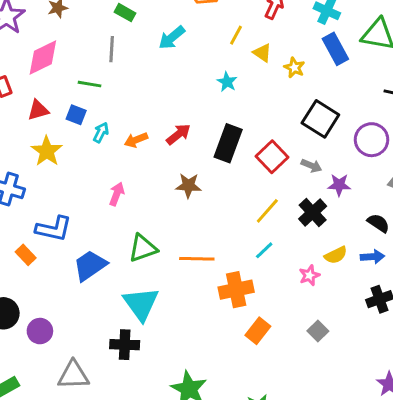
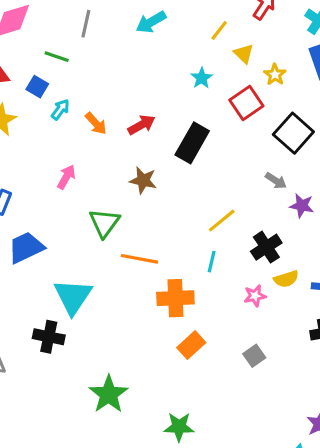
orange arrow: (136, 140) -> (96, 123), turned -120
red square: (272, 157) -> (246, 103), moved
black cross: (313, 213) -> (266, 247), moved
green triangle: (143, 248) -> (104, 223), moved, turned -44
cyan line: (264, 250) -> (212, 262), turned -42

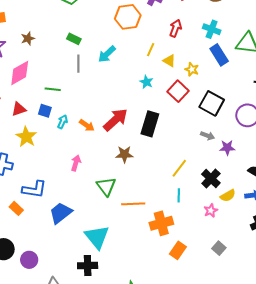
gray line: (86, 24) -> (78, 64), moved
red arrow: (142, 125) -> (115, 120), size x1.5

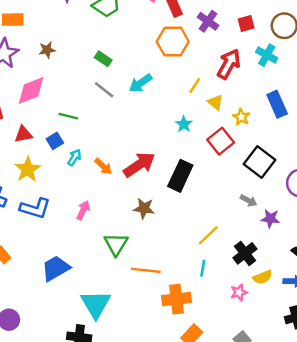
red arrow: (175, 28) -> (229, 64), size x1.4
cyan cross: (212, 29) -> (267, 55), moved
gray line: (78, 64) -> (104, 90), turned -60
blue square: (45, 111) -> (55, 141), turned 32
blue L-shape: (34, 189) -> (35, 208), moved

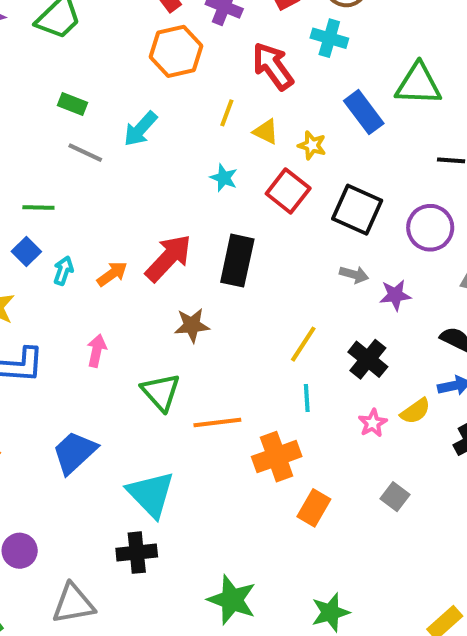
red arrow: (229, 64) -> (273, 66), turned -52
orange arrow: (103, 166) -> (112, 274), turned -66
yellow semicircle: (263, 277) -> (415, 411), moved

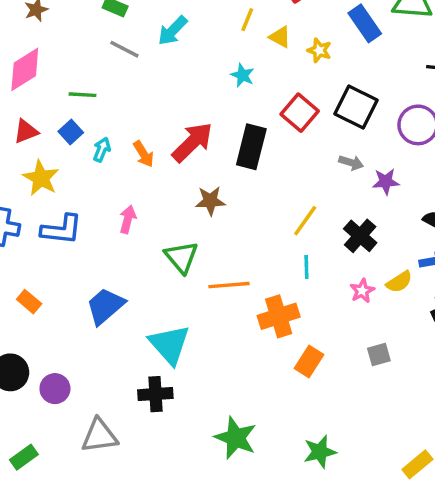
red square: (288, 191) -> (300, 113), moved
orange arrow: (112, 274) -> (144, 154), turned 92
gray square: (395, 497) -> (379, 355), turned 35

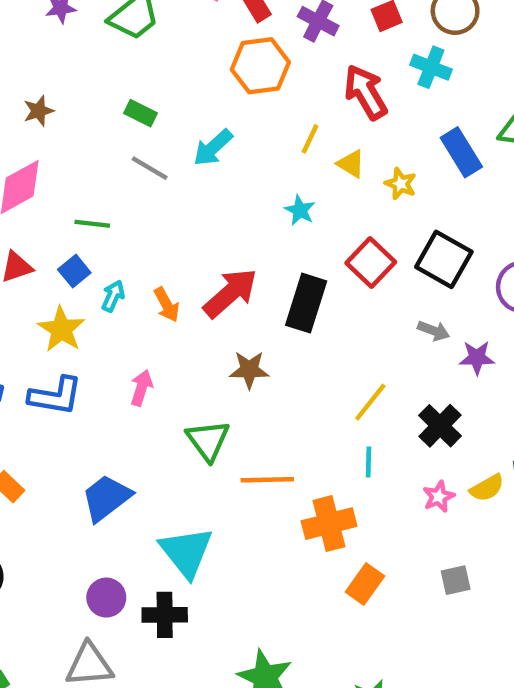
yellow star: (41, 178) -> (61, 329), moved
purple circle: (55, 389) -> (106, 598), moved

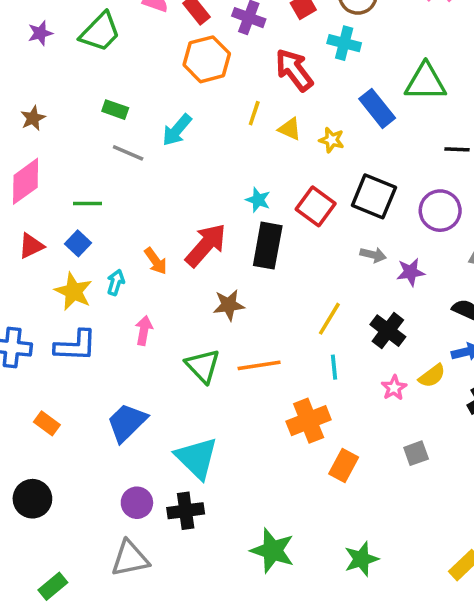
cyan star: (300, 210) -> (258, 200), moved
cyan arrow: (113, 296) -> (116, 282), moved
orange line: (267, 480) -> (259, 365), moved

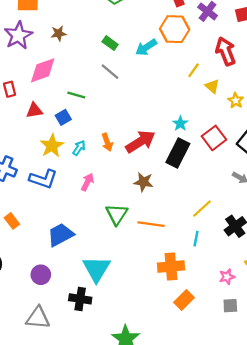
cyan arrow: (177, 130) -> (146, 47), moved
pink star: (394, 388) -> (227, 277), moved
purple circle: (137, 503) -> (41, 275), moved

